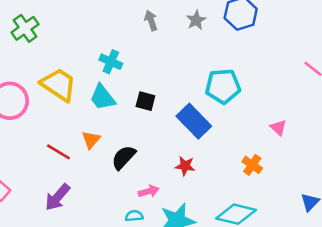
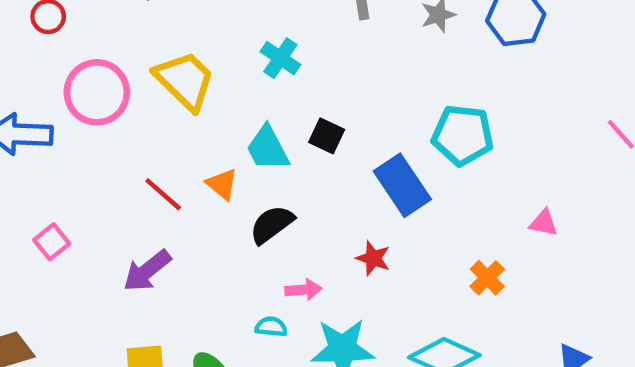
cyan trapezoid: (103, 97) -> (268, 148), moved
pink triangle: (278, 128) -> (544, 223), turned -42
orange triangle: (91, 140) -> (222, 184), turned -42

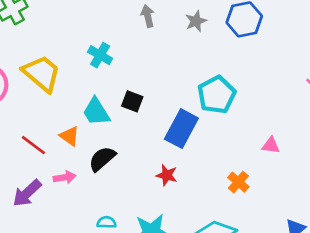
cyan pentagon: (463, 135) -> (217, 95), turned -30
blue rectangle: (402, 185) -> (181, 129), turned 66
pink arrow: (304, 290) -> (65, 177), moved

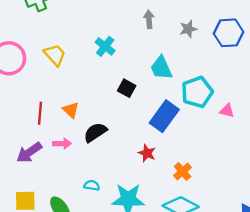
yellow trapezoid: (42, 73) -> (55, 55), size x0.7
cyan trapezoid: (96, 112) -> (161, 68), moved
red line: (33, 145) -> (40, 113), turned 50
pink triangle: (271, 145) -> (227, 111), moved
orange cross: (238, 182) -> (183, 171), moved

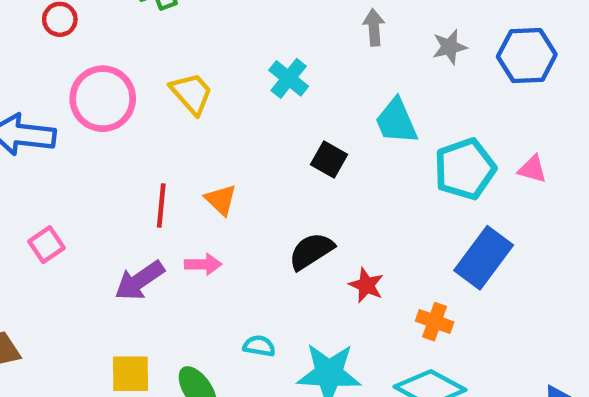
pink triangle: (227, 111) -> (532, 169), moved
blue rectangle: (164, 116) -> (484, 258), moved
black semicircle: (95, 132) -> (311, 251), moved
orange cross: (183, 171) -> (435, 322), turned -30

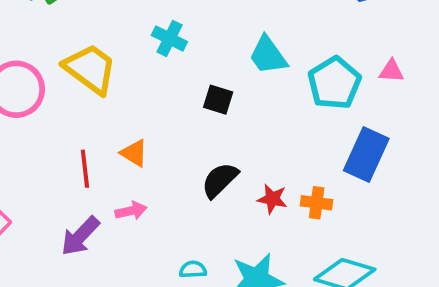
yellow trapezoid: (191, 93) -> (90, 69), size x1.4
orange cross: (435, 322) -> (317, 203), moved

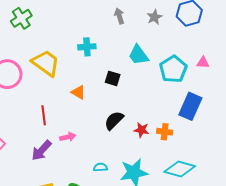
cyan cross: (169, 38) -> (87, 47), turned -30
orange triangle: (134, 153) -> (78, 92), moved

